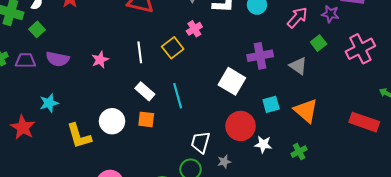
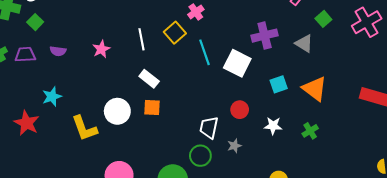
purple semicircle: (58, 59) -> (58, 51), size x0.7
cyan line: (178, 96) -> (205, 52), moved
red circle: (241, 126) -> (240, 110), moved, size x0.6

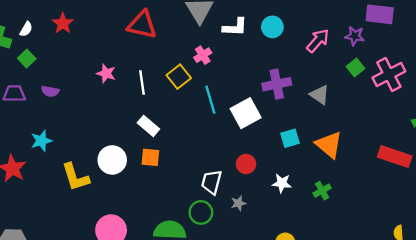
green square: (323, 19) -> (355, 68), moved
pink star: (101, 49) -> (106, 73), moved, turned -30
white square: (237, 63) -> (246, 113), turned 32

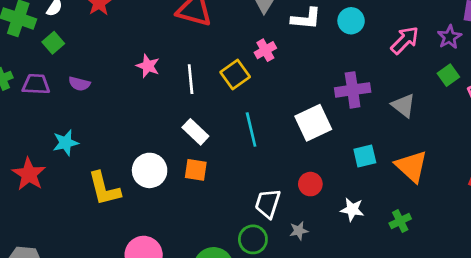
purple star: (355, 36) -> (449, 37), turned 30
cyan line: (210, 100) -> (251, 130), moved

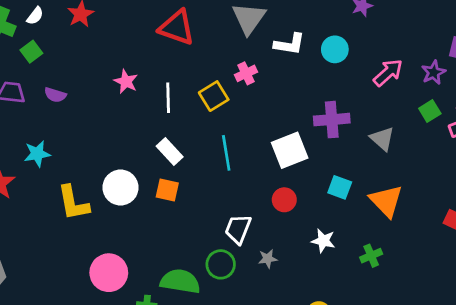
cyan square: (365, 156) -> (340, 187), turned 30
red circle: (310, 184) -> (284, 200), moved

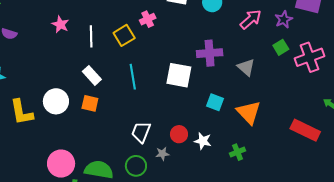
white square: (290, 150) -> (179, 75), turned 32
red circle: (284, 200) -> (179, 134), moved
green circle: (221, 264) -> (136, 166), moved
pink circle: (109, 273) -> (61, 164), moved

